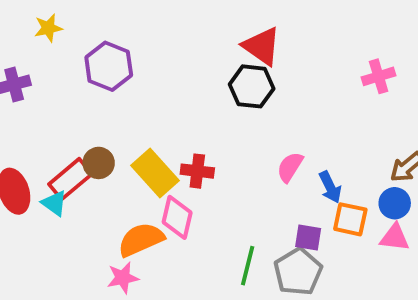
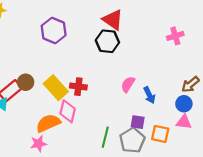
purple hexagon: (109, 66) -> (54, 31), moved
orange square: (350, 219) -> (160, 134), moved

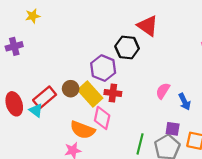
purple hexagon: (54, 31) -> (103, 68), moved
black hexagon: (107, 41) -> (127, 47), moved
brown circle: (26, 82) -> (71, 89), moved
orange semicircle: (48, 123) -> (83, 130), turned -135

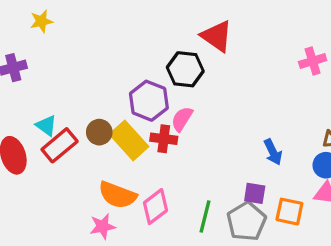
pink semicircle: (163, 91) -> (182, 119), moved
cyan triangle: (36, 110) -> (46, 126), moved
pink diamond: (102, 118) -> (155, 207), moved, turned 40

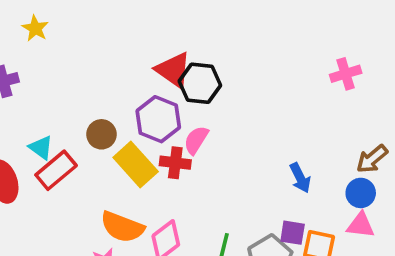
yellow star: (41, 21) -> (35, 28), turned -30
red triangle: (217, 36) -> (173, 70), moved
brown circle: (99, 132) -> (101, 134), moved
purple square: (255, 193) -> (293, 233), moved

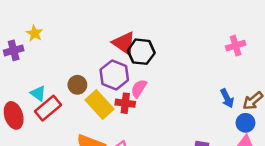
yellow star: (35, 28) -> (34, 33), moved
blue arrow: (300, 178) -> (227, 98), moved

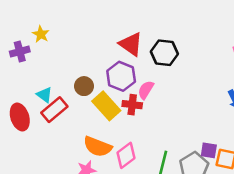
black hexagon: (141, 52) -> (164, 53), moved

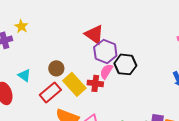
black hexagon: (164, 53) -> (125, 64), moved
purple hexagon: (121, 76) -> (105, 51), moved
red rectangle: (54, 110) -> (50, 92), moved

